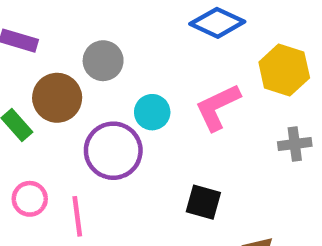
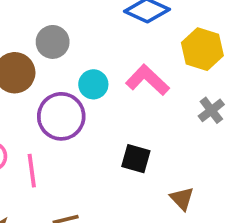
pink L-shape: (218, 107) -> (147, 80), turned 69
gray cross: (295, 144) -> (211, 110), turned -30

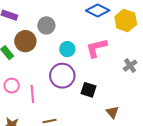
yellow hexagon: (202, 49) -> (126, 21), moved
pink L-shape: (147, 80) -> (96, 48), turned -60
purple circle: (61, 116) -> (62, 76), moved

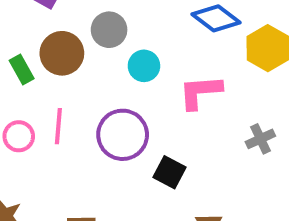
cyan circle: (67, 49) -> (144, 66), moved
pink line: (32, 94) -> (58, 126), moved

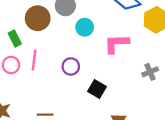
green rectangle: (22, 69) -> (15, 38), moved
purple circle: (123, 135) -> (71, 66), size x0.6

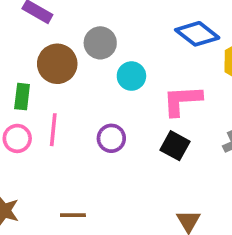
green rectangle: (15, 38) -> (22, 97), turned 35
black square: (97, 89) -> (175, 146), moved

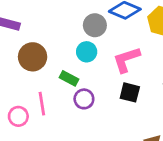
gray circle: (100, 43) -> (95, 25), moved
green rectangle: (22, 97) -> (69, 78), moved, turned -54

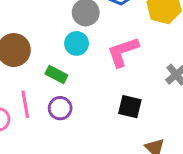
black square: (130, 92) -> (130, 107), moved
purple circle: (84, 99) -> (60, 108), moved

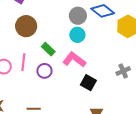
cyan circle: (77, 43) -> (77, 35), moved
pink L-shape: (123, 52) -> (74, 60), moved, turned 40

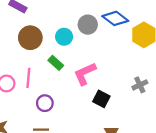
cyan circle: (77, 35) -> (64, 37), moved
pink L-shape: (74, 60) -> (85, 74), turned -60
purple circle: (44, 71) -> (45, 103), moved

